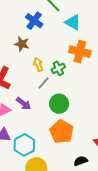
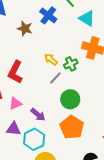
brown star: (22, 44) -> (25, 29), moved
yellow arrow: (38, 65) -> (51, 59), turned -32
purple arrow: (24, 104) -> (38, 115), moved

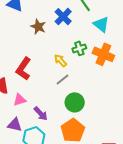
green cross: (71, 64) -> (79, 48), moved

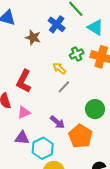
green circle: (75, 102) -> (95, 109), moved
purple arrow: (41, 114) -> (57, 122), moved

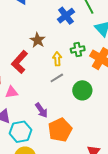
brown star: (33, 38) -> (38, 40), moved
yellow arrow: (59, 68) -> (57, 59), turned 32
green circle: (95, 109) -> (82, 90), moved

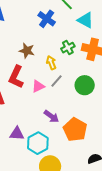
pink triangle: (12, 92) -> (38, 86), moved

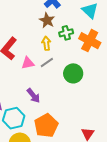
brown star: (27, 51) -> (47, 20), moved
orange pentagon: (75, 130) -> (46, 126), moved

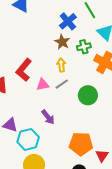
green cross: (66, 33) -> (84, 47), moved
orange pentagon: (46, 126) -> (81, 144), moved, turned 30

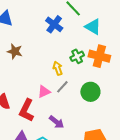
brown star: (62, 42) -> (15, 51), moved
green cross: (84, 47) -> (77, 56), moved
red L-shape: (24, 70) -> (26, 110), moved

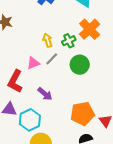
green cross: (77, 56) -> (69, 41), moved
orange cross: (99, 56) -> (90, 29), turned 30

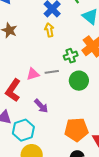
yellow arrow: (48, 40) -> (49, 30), moved
gray line: (52, 59) -> (52, 72), turned 32

